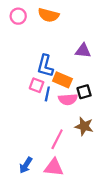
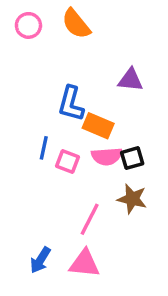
orange semicircle: (48, 15) -> (76, 24), turned 36
pink square: (37, 85) -> (68, 161), moved
black square: (84, 92) -> (132, 158), moved
blue line: (47, 94) -> (44, 148), moved

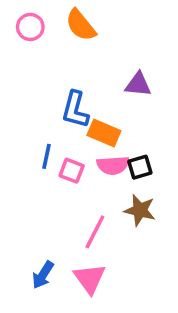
pink triangle: (85, 263) -> (90, 279), turned 48

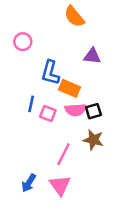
orange semicircle: (81, 25) -> (74, 16), moved
pink circle: (30, 27) -> (23, 42), moved

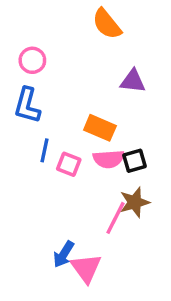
blue L-shape: (50, 73) -> (27, 105), moved
brown star: (93, 140) -> (135, 202), turned -30
pink line: (63, 154) -> (115, 218), moved
blue arrow: (29, 183) -> (64, 254), moved

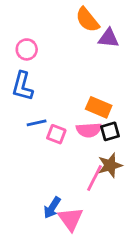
purple triangle: (133, 81) -> (109, 38), moved
orange rectangle: (100, 128) -> (99, 107), moved
blue line: (44, 150) -> (37, 123), turned 66

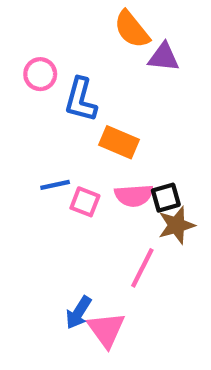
blue L-shape: (22, 86) -> (81, 100), moved
orange rectangle: (99, 107) -> (119, 142), moved
brown star: (110, 165) -> (176, 225), moved

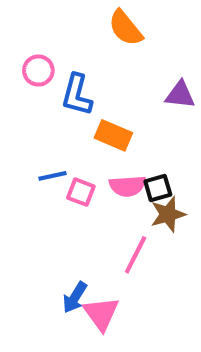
purple triangle: (164, 57) -> (180, 95), moved

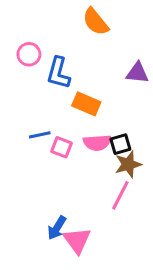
pink line: (136, 255) -> (120, 195), moved

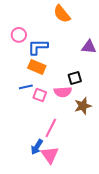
blue L-shape: (58, 73) -> (38, 47), turned 75
orange rectangle: (86, 104) -> (37, 67), moved
black square: (120, 144) -> (75, 78), moved
pink line: (120, 195) -> (51, 128), moved

